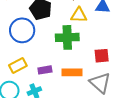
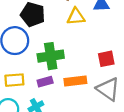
green cross: (67, 37) -> (51, 56), moved
yellow rectangle: (18, 65) -> (14, 80), turned 30

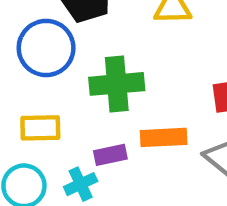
purple rectangle: (45, 82) -> (110, 155), moved

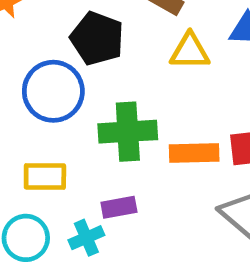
orange rectangle: (164, 137) -> (194, 153), moved

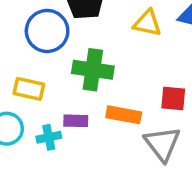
orange rectangle: (194, 153) -> (124, 115), moved

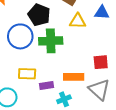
green cross: (93, 70) -> (51, 41), moved
yellow rectangle: (29, 89) -> (27, 74), moved
cyan cross: (49, 137) -> (64, 99), moved

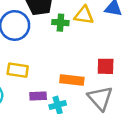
green cross: (51, 41) -> (60, 23), moved, size x0.6
purple rectangle: (46, 85) -> (38, 96), moved

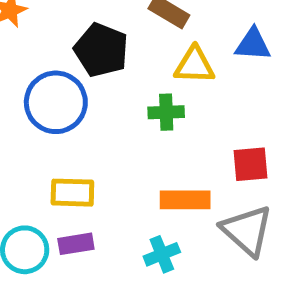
green cross: (60, 23) -> (166, 112), moved
purple rectangle: (38, 96) -> (76, 244), moved

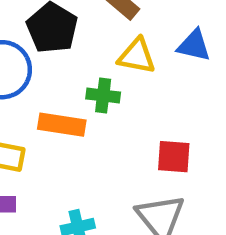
orange rectangle: (185, 200) -> (62, 125), moved

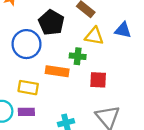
red square: (174, 157) -> (98, 80), moved

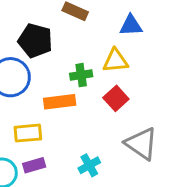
yellow triangle: (94, 36) -> (115, 61), moved
red square: (98, 80) -> (116, 98), turned -30

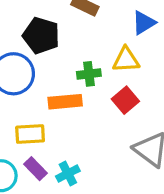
blue triangle: (131, 25) -> (144, 23), turned -30
purple rectangle: (34, 165) -> (35, 169), turned 60
cyan cross: (89, 165) -> (68, 174), moved

